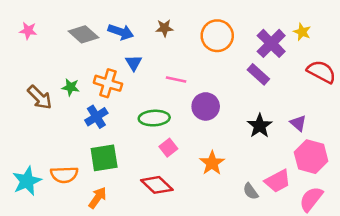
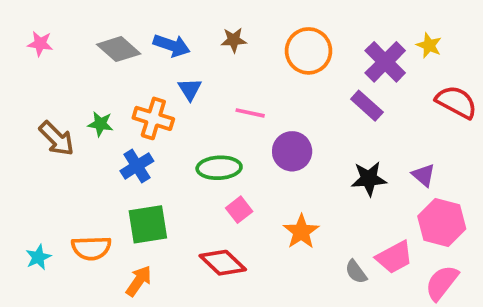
black star: (260, 126) -> (369, 179), turned 30
cyan star: (27, 181) -> (38, 257), size x0.6

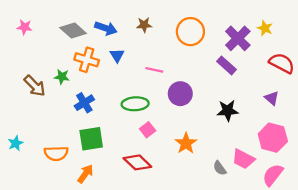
orange cross: (153, 118) -> (87, 60), moved
purple triangle: (424, 175) -> (272, 98), moved
cyan star: (38, 257) -> (16, 143), moved
pink trapezoid: (394, 257) -> (243, 159), turned 55

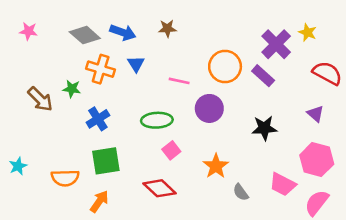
orange circle: (190, 32) -> (225, 67), moved
gray semicircle: (220, 168) -> (241, 192), moved

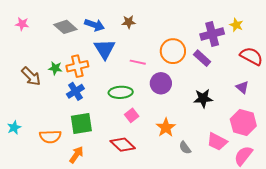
purple cross: (276, 44) -> (212, 34), turned 30
blue triangle: (136, 64) -> (105, 49), size x1.6
orange cross: (101, 69) -> (77, 66), moved, turned -30

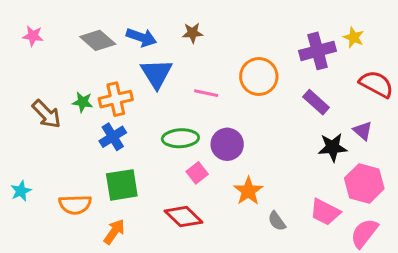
purple rectangle: (202, 58) -> (316, 102), moved
purple circle: (161, 83) -> (227, 144), moved
black star: (203, 98) -> (333, 147), moved

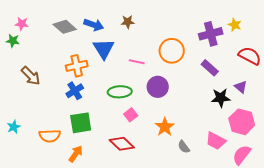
green star: (83, 102) -> (13, 41), moved
purple circle: (227, 144) -> (158, 87), moved

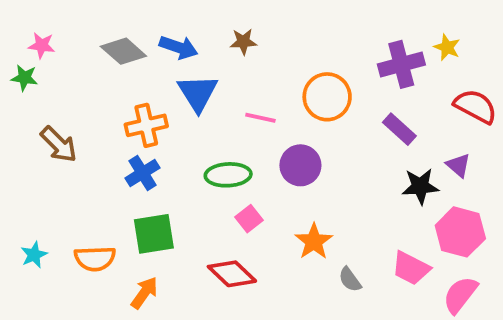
cyan star: (14, 127) -> (34, 255), moved

